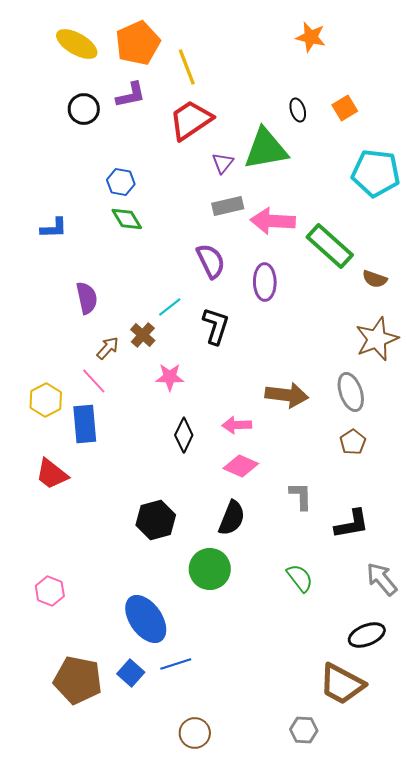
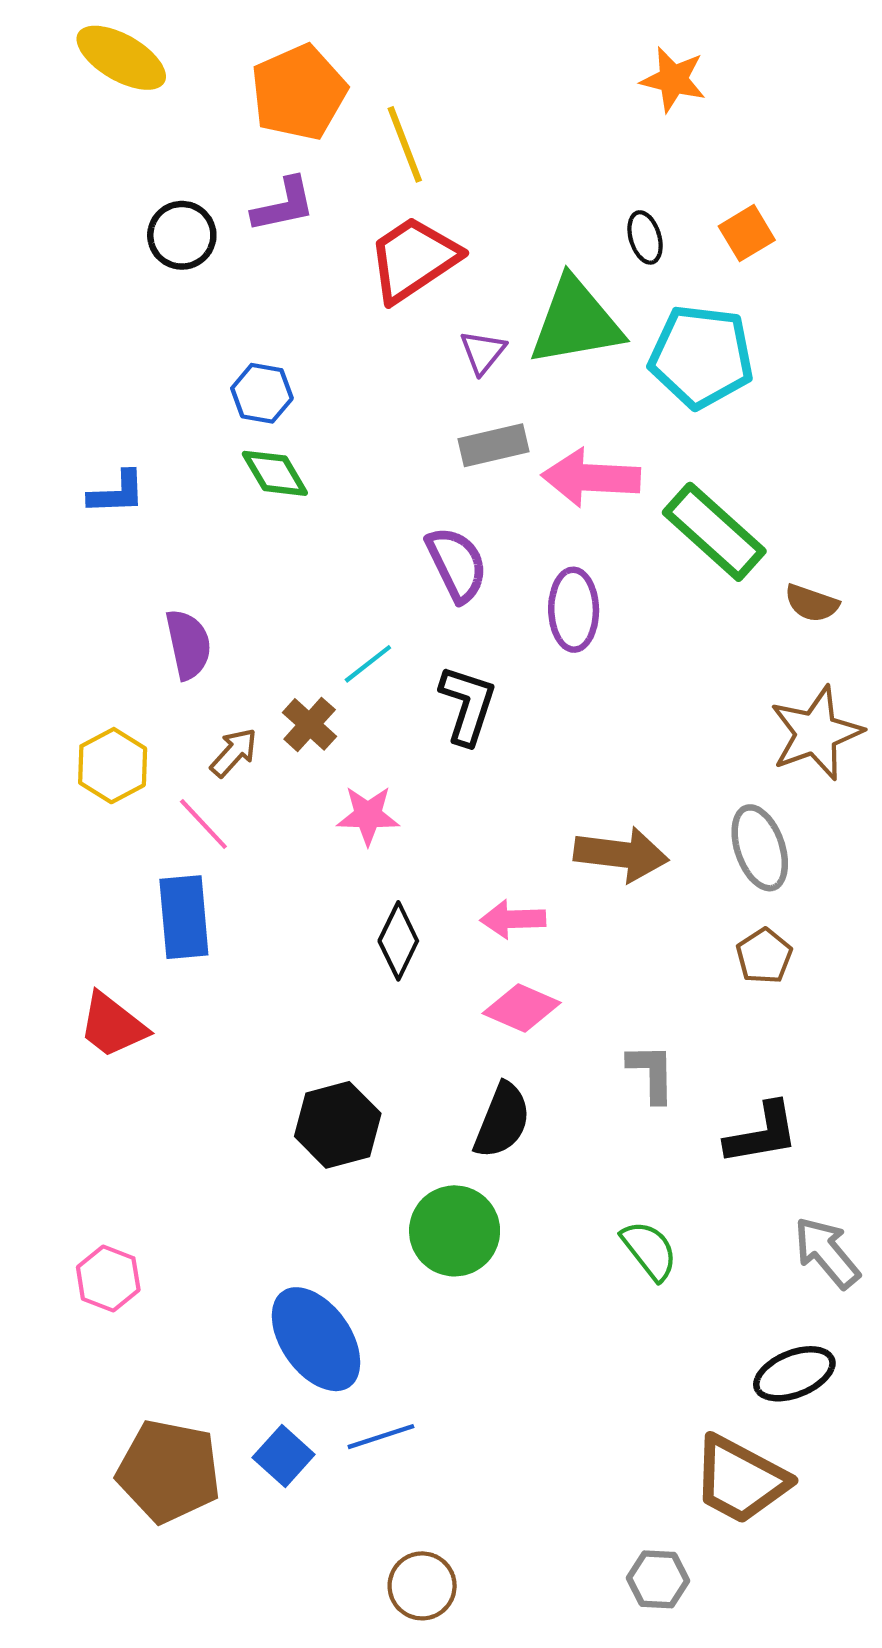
yellow ellipse: (77, 44) -> (121, 58), moved
cyan pentagon: (376, 173) -> (701, 356), moved
yellow hexagon: (46, 400) -> (113, 766), moved

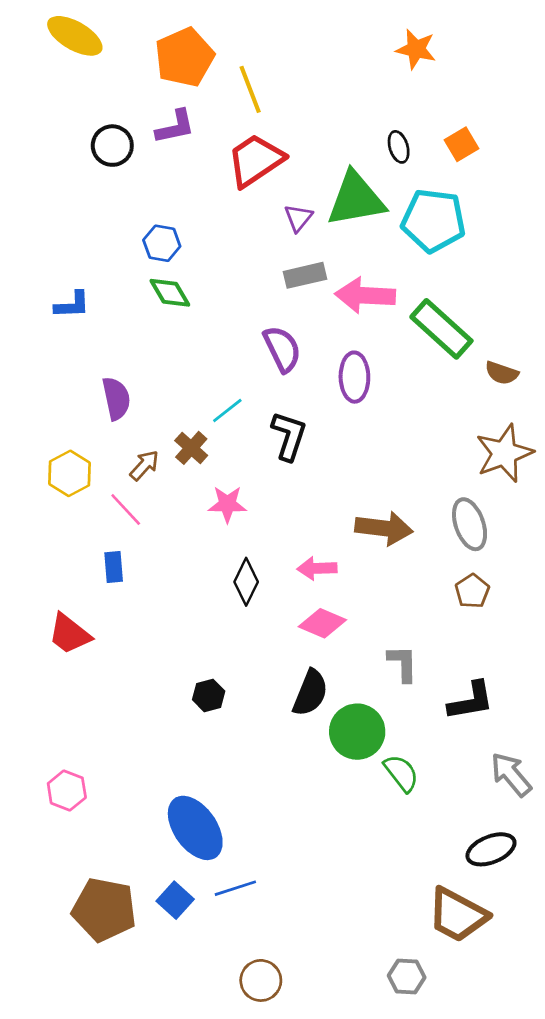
blue rectangle: (184, 917) -> (114, 567), size x0.6
black hexagon: (338, 1125) -> (209, 695), size x0.6
green circle: (455, 1231) -> (357, 732), moved

